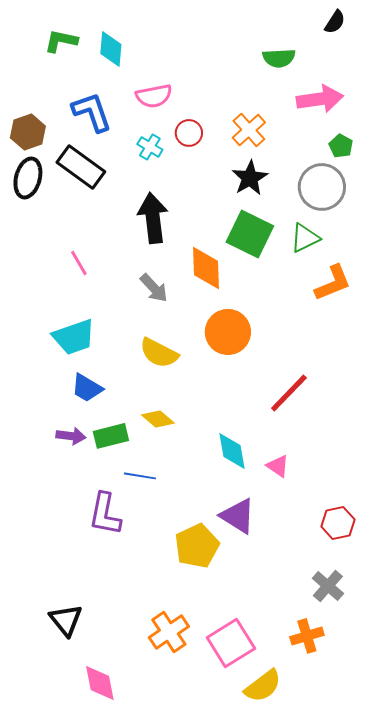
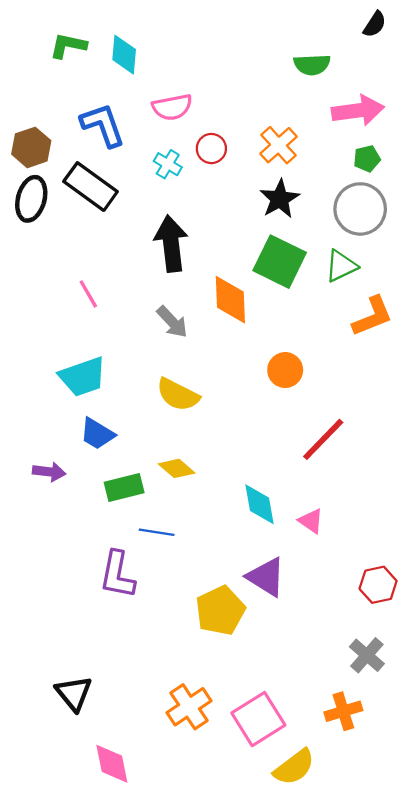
green pentagon: (341, 146) -> (367, 159), moved, turned 30
orange circle: (228, 332) -> (285, 370), moved, size x0.7
purple arrow: (71, 436) -> (49, 472), moved

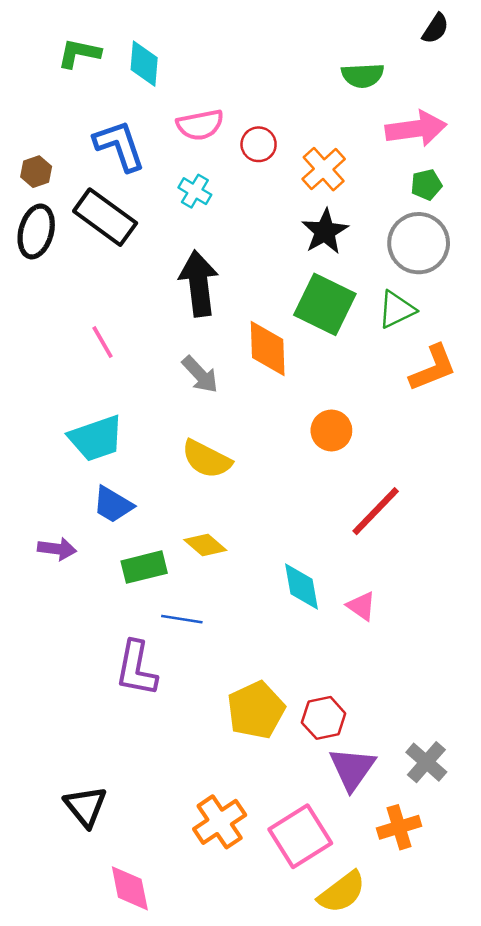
brown hexagon: (31, 147) -> (36, 172), size x0.7
red circle: (211, 149) -> (259, 144), moved
purple triangle: (266, 577) -> (352, 769), moved, turned 33
red hexagon: (378, 585) -> (324, 718), moved

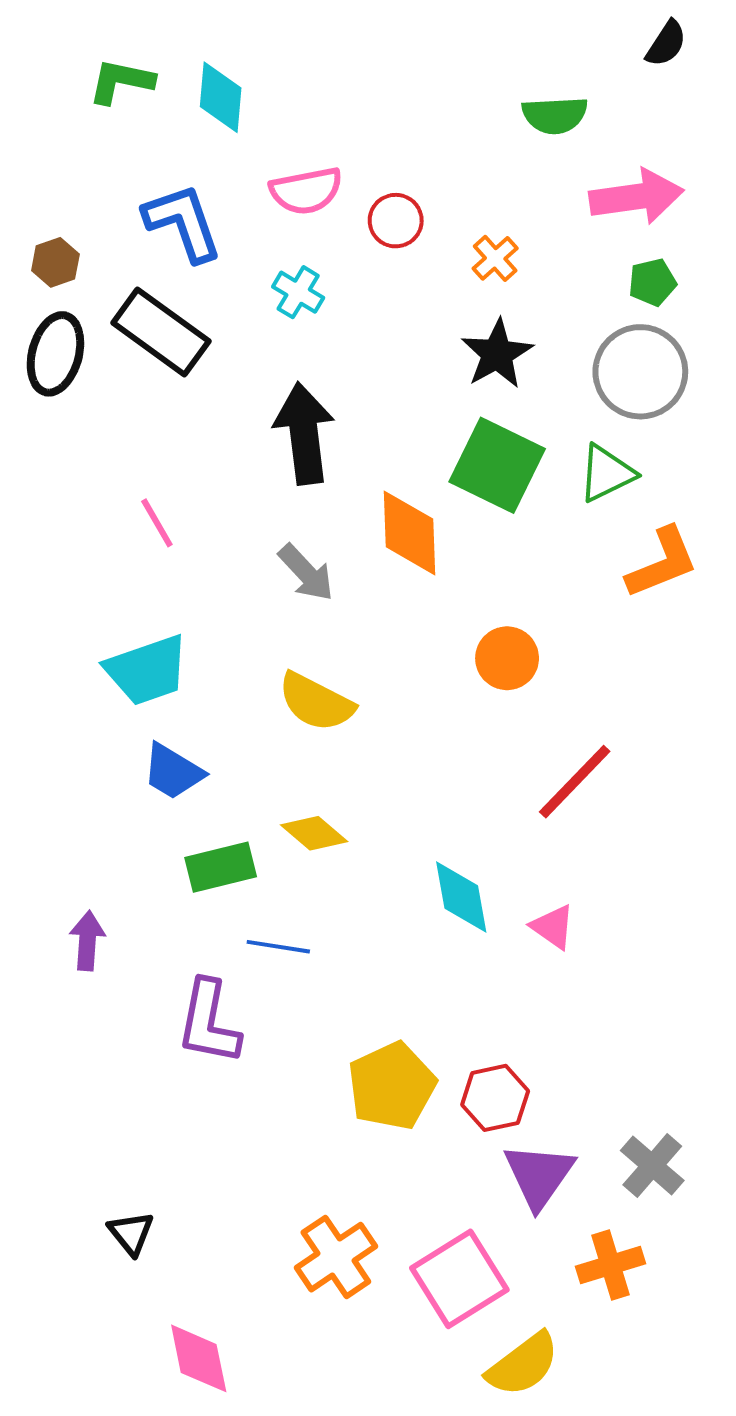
orange cross: (324, 169) -> (495, 258), size x0.7
purple arrow: (57, 549) -> (87, 941), moved, turned -93
black triangle: (86, 806) -> (131, 1233), size x0.7

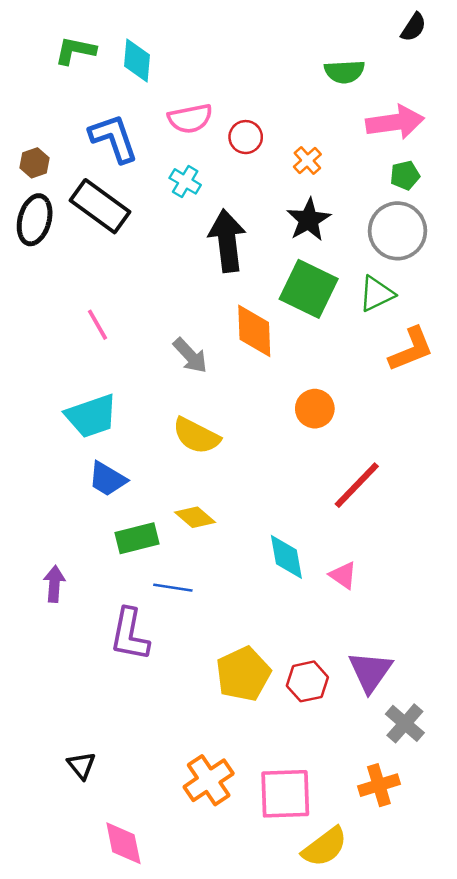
black arrow: (304, 433) -> (227, 241), moved
purple triangle: (539, 1175) -> (370, 672), moved
pink square: (459, 1279) -> (285, 794), turned 30

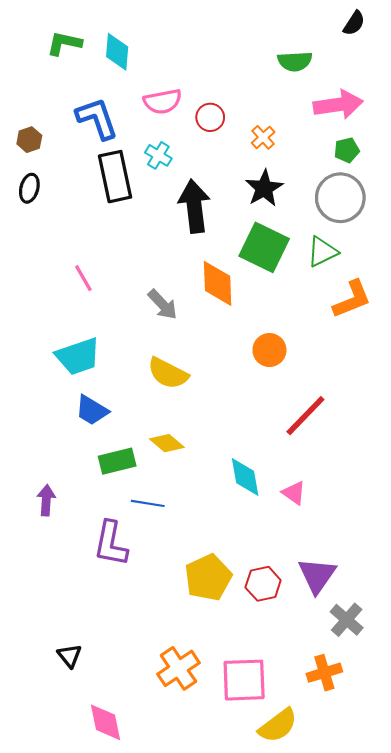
black rectangle: (100, 206) -> (115, 177), moved, turned 42
black ellipse: (35, 220) -> (29, 188), size x0.7

